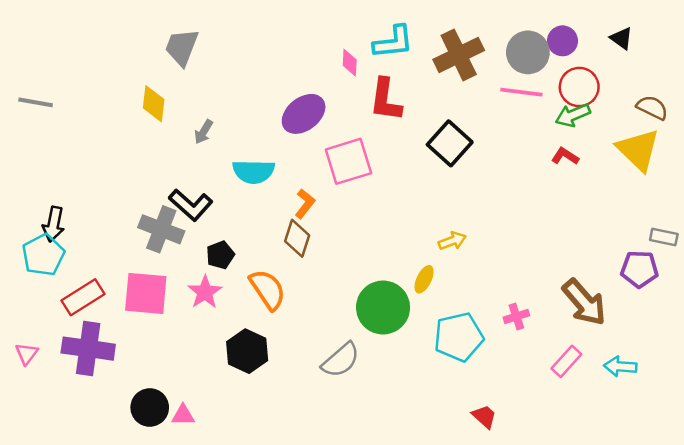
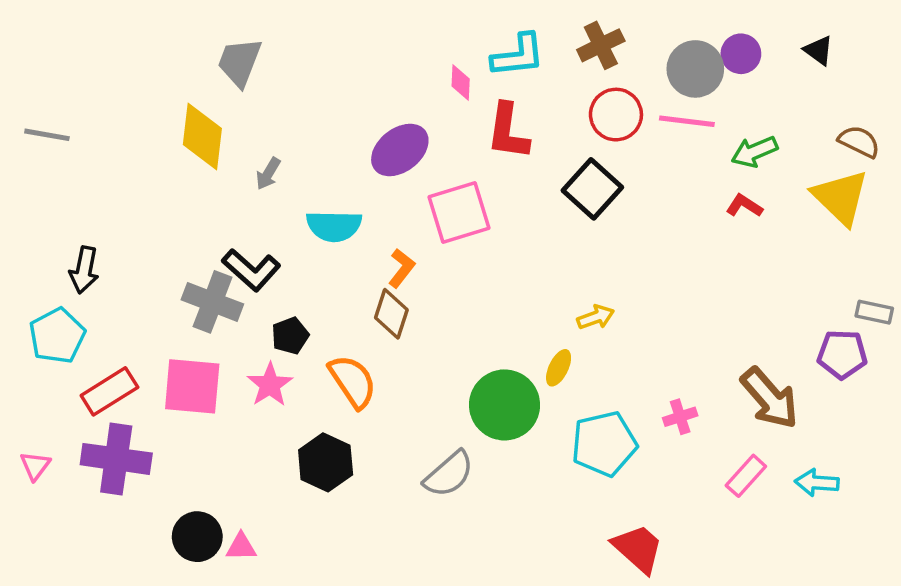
brown cross: (459, 55) -> (601, 45), moved, size x0.7
red circle: (579, 87) -> (616, 115), moved
yellow diamond: (154, 104) -> (202, 136), size x1.4
black arrow: (54, 224) -> (84, 270), moved
red trapezoid: (484, 416) -> (638, 548), size x1.6

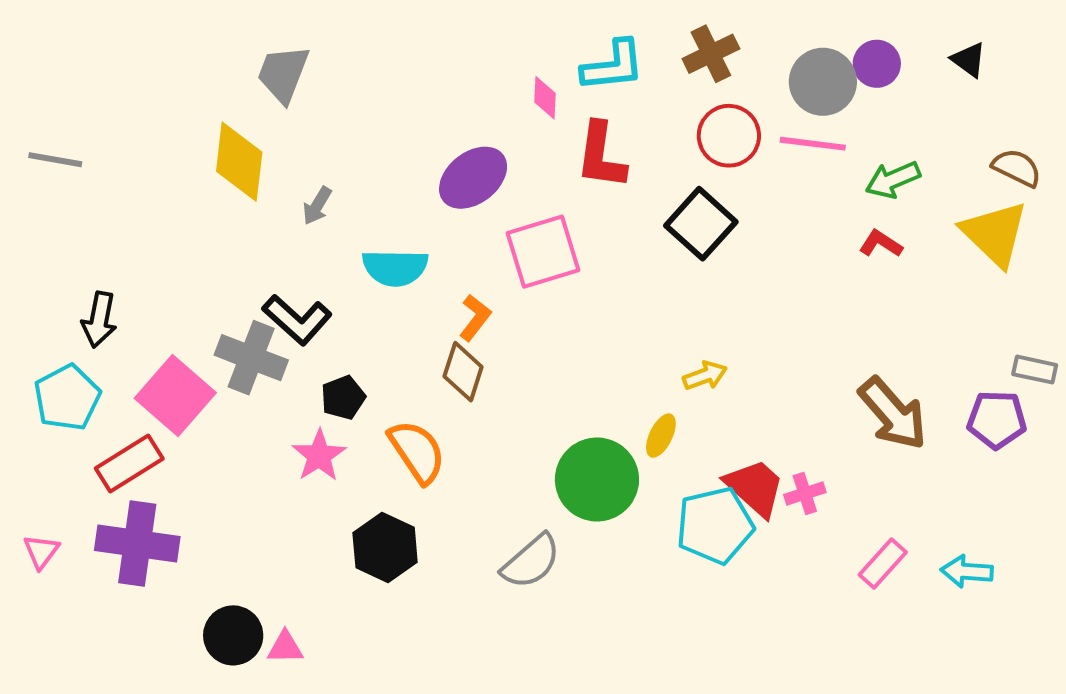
pink square: (192, 386) -> (175, 396), moved, turned 36
brown arrow: (770, 398) -> (893, 414), moved
red trapezoid: (638, 548) -> (755, 488), moved

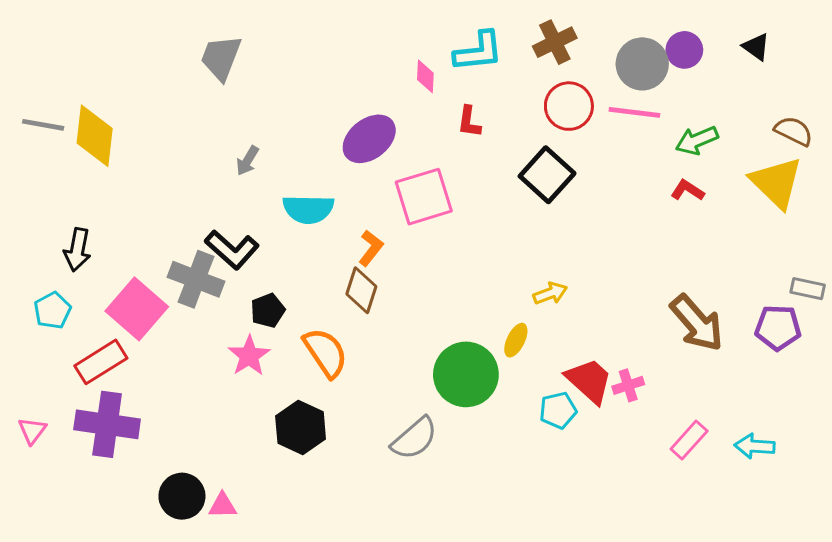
red L-shape: (601, 156) -> (469, 122), size x0.6
yellow diamond: (239, 162) -> (95, 136), moved
cyan pentagon: (67, 398) -> (52, 310), size x0.7
cyan pentagon: (715, 525) -> (558, 410), size x0.6

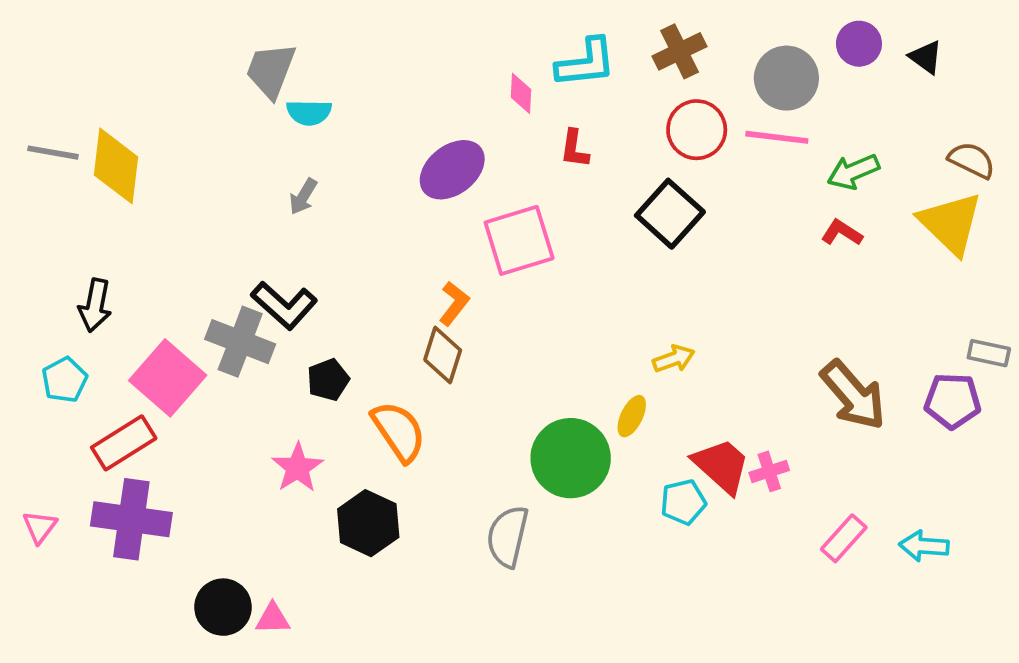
purple circle: (684, 50) -> (859, 44), moved
cyan semicircle: (308, 209) -> (309, 112), moved, size x0.7
pink star: (249, 356) -> (298, 468), moved
gray semicircle: (414, 438) -> (508, 536), turned 144

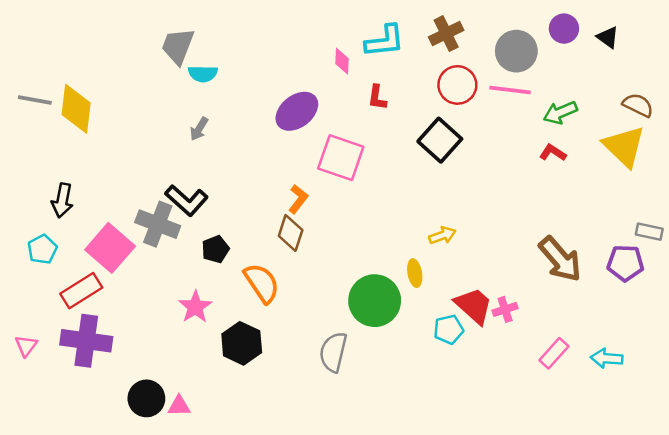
pink square: (519, 240) -> (341, 158), turned 36
yellow ellipse: (632, 416) -> (415, 273), turned -36

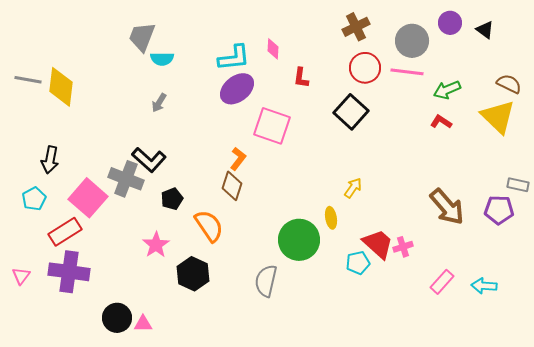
cyan L-shape: (385, 41) -> (234, 58), moved
yellow arrow: (442, 235) -> (353, 188), turned -35

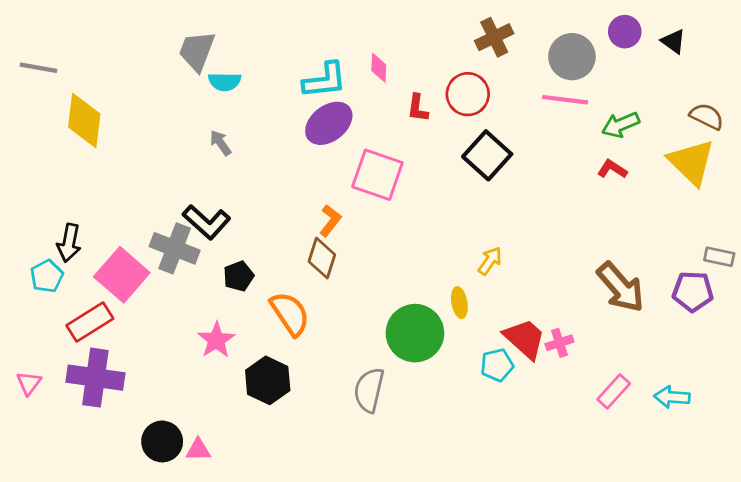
red circle: (365, 68) -> (468, 94), moved
gray line: (28, 80) -> (38, 68), moved
gray arrow: (159, 103) -> (220, 143), turned 114
black arrow: (50, 160) -> (69, 243), moved

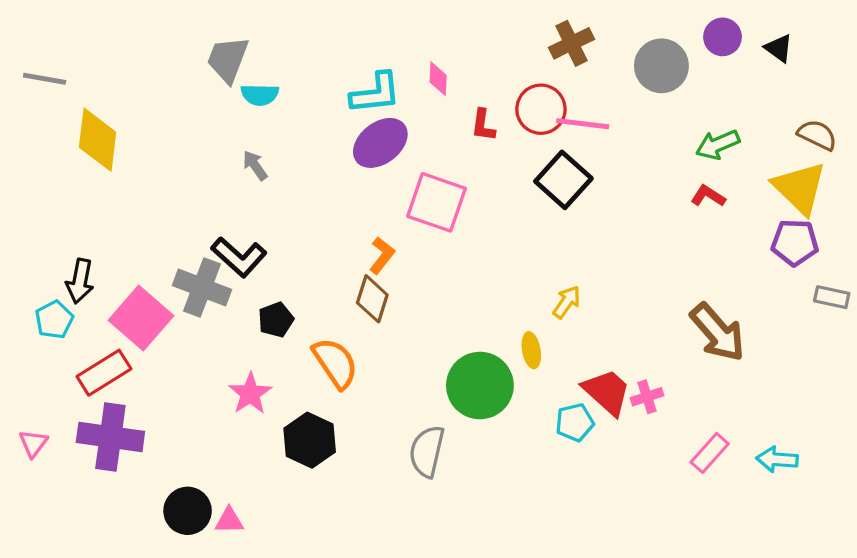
pink line: (565, 100) -> (583, 124), moved
purple pentagon: (693, 291) -> (795, 243), moved

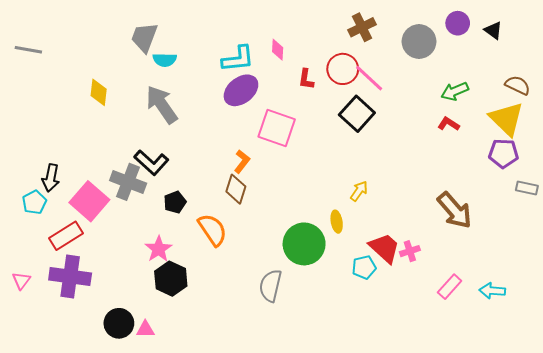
pink line: (583, 124) -> (369, 78), turned 36
yellow diamond: (98, 140) -> (99, 92), moved, size x0.7
gray arrow: (255, 165) -> (162, 105), size x2.0
black hexagon: (310, 440) -> (171, 279), moved

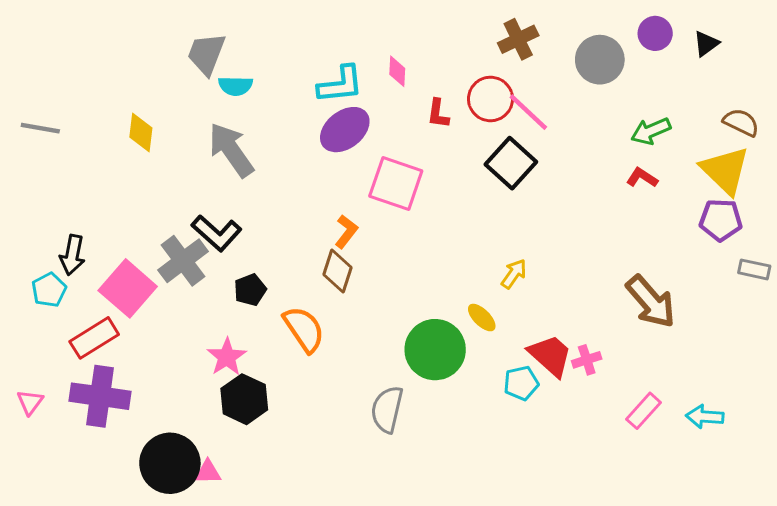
black triangle: (493, 30) -> (706, 44), turned 48
gray line: (28, 50) -> (40, 128), moved
gray cross: (128, 182) -> (183, 261), turned 32
yellow ellipse: (337, 222) -> (482, 318), turned -35
black circle: (119, 323) -> (170, 463), size x1.4

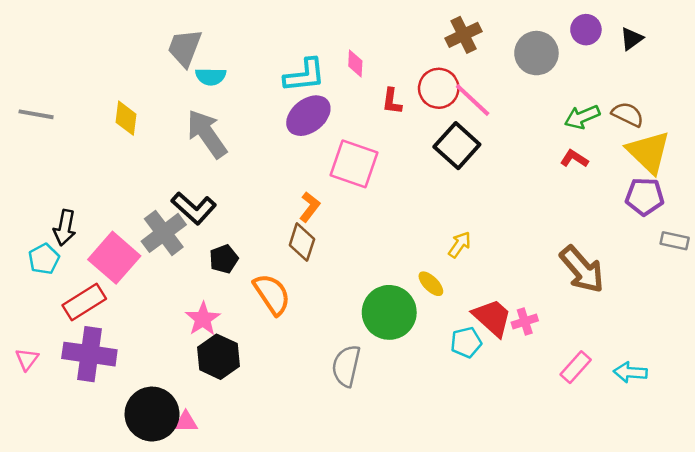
brown semicircle: (741, 122) -> (628, 114), moved

